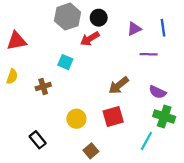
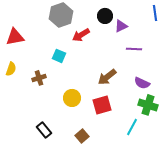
black circle: (99, 18) -> (105, 16), moved
blue line: (163, 28) -> (155, 13), moved
yellow circle: (76, 119) -> (72, 98), moved
black rectangle: (38, 140) -> (44, 130), moved

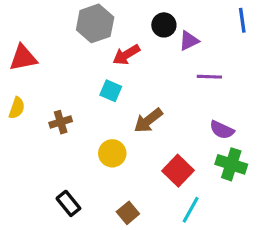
cyan square: (59, 56) -> (111, 91), moved
brown arrow: (107, 77) -> (148, 120), moved
red square: (102, 105) -> (178, 171), moved, turned -30
cyan line: (132, 127) -> (191, 210), moved

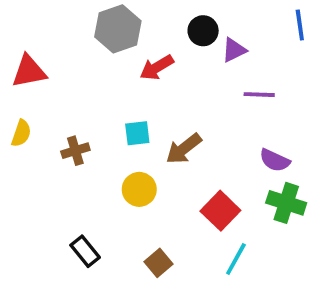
cyan square: (111, 91) -> (137, 133), moved, turned -30

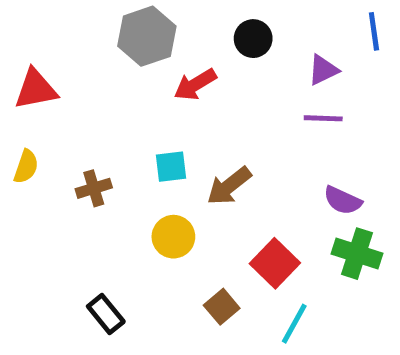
purple triangle: (234, 50) -> (323, 70), moved
brown square: (159, 263) -> (222, 307), moved

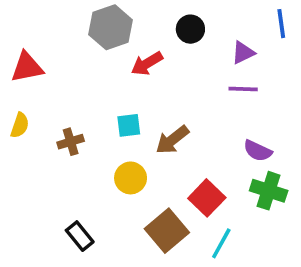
brown square: (222, 307) -> (167, 231), size x1.6

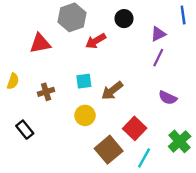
red triangle: (27, 67) -> (40, 43), moved
purple line: (243, 89) -> (158, 58), turned -66
green cross: (269, 191) -> (180, 141), moved, turned 30
black rectangle: (80, 236) -> (25, 130), moved

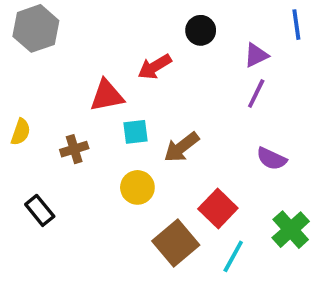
gray hexagon: (72, 17) -> (36, 28), moved
red triangle: (40, 43) -> (107, 95), moved

